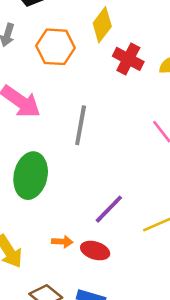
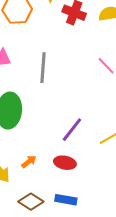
orange arrow: (62, 242) -> (29, 162), moved, turned -35

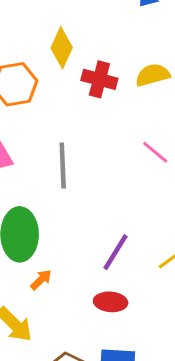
orange arrow: (29, 162) -> (41, 280), moved

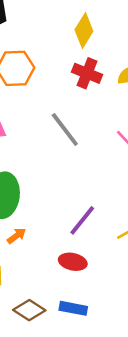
yellow diamond: (62, 48) -> (84, 30), moved
gray line: (63, 165) -> (65, 130), moved, turned -42

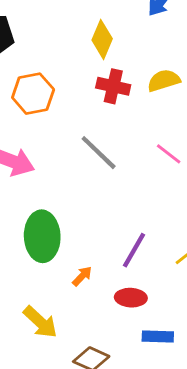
orange arrow: (17, 236) -> (82, 276), moved
blue rectangle: (73, 308) -> (158, 337), moved

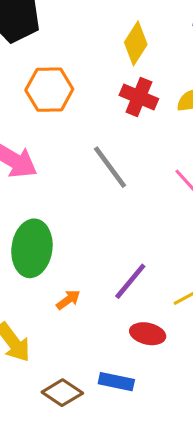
red ellipse: (131, 298) -> (148, 334), moved
blue rectangle: (158, 337) -> (116, 382), moved

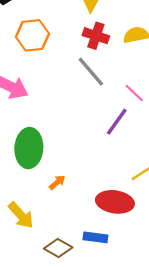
gray line: (110, 167) -> (91, 72), moved
purple line: (130, 281) -> (117, 122), moved
red ellipse: (148, 334) -> (115, 202), size x1.5

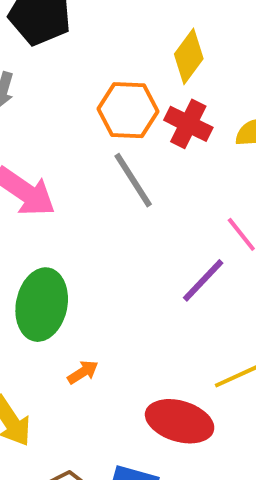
orange hexagon: (32, 35) -> (128, 110), moved
gray line: (91, 72) -> (133, 180), moved

